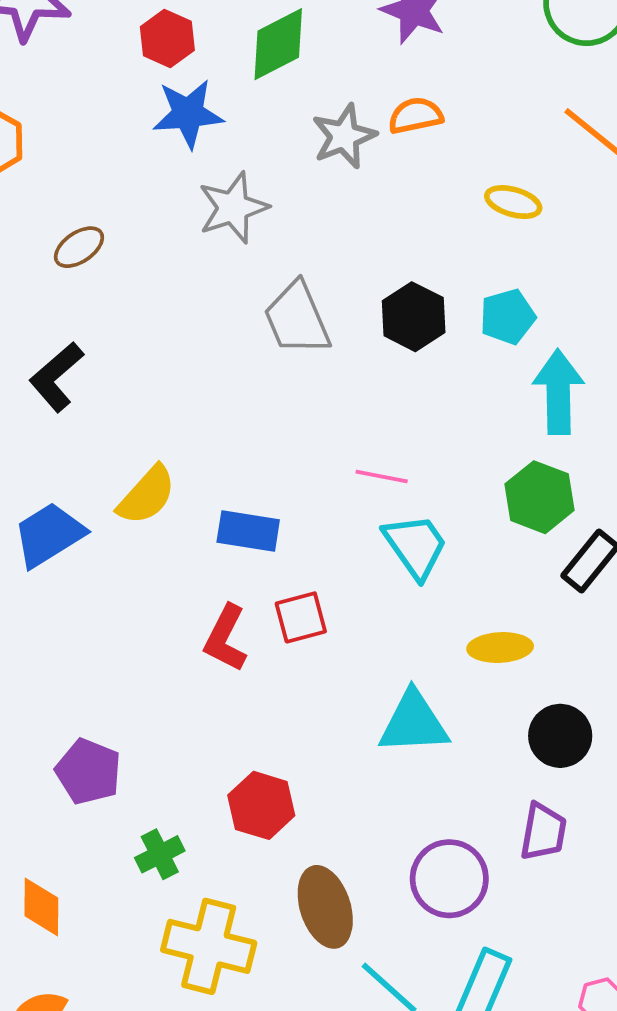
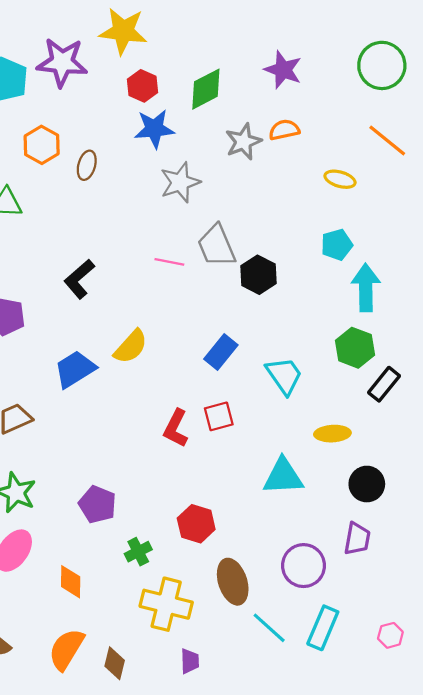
brown ellipse: (79, 247) -> (87, 165), moved, turned -40
black hexagon: (414, 317) -> (258, 275), moved
pink line: (382, 476) -> (169, 262), moved
blue rectangle: (248, 531) -> (221, 352), moved, turned -60

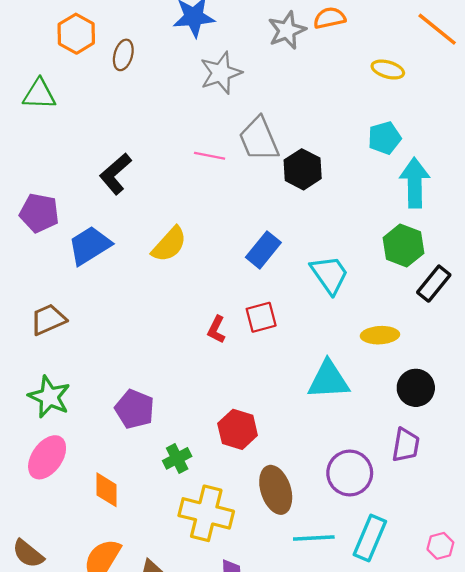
blue trapezoid: (75, 369) -> (90, 245), moved
red L-shape: (176, 428) -> (216, 330), size x0.7
cyan line: (269, 628) -> (314, 538), turned -45

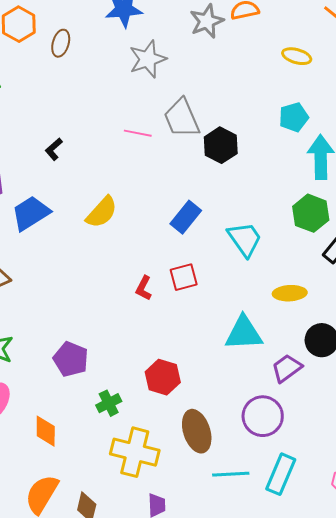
black L-shape: (115, 174) -> (54, 149), size x0.6
purple trapezoid: (406, 445) -> (287, 368), moved, turned -136

